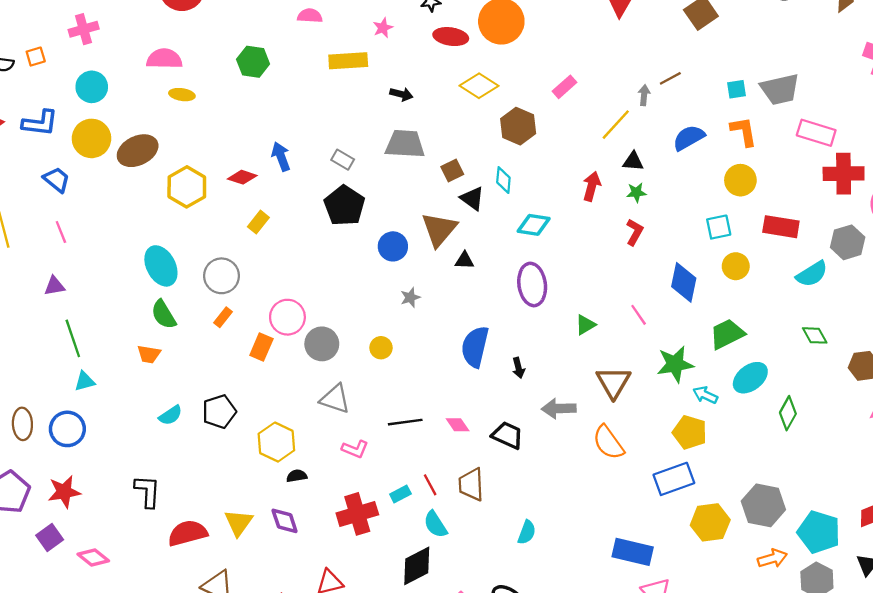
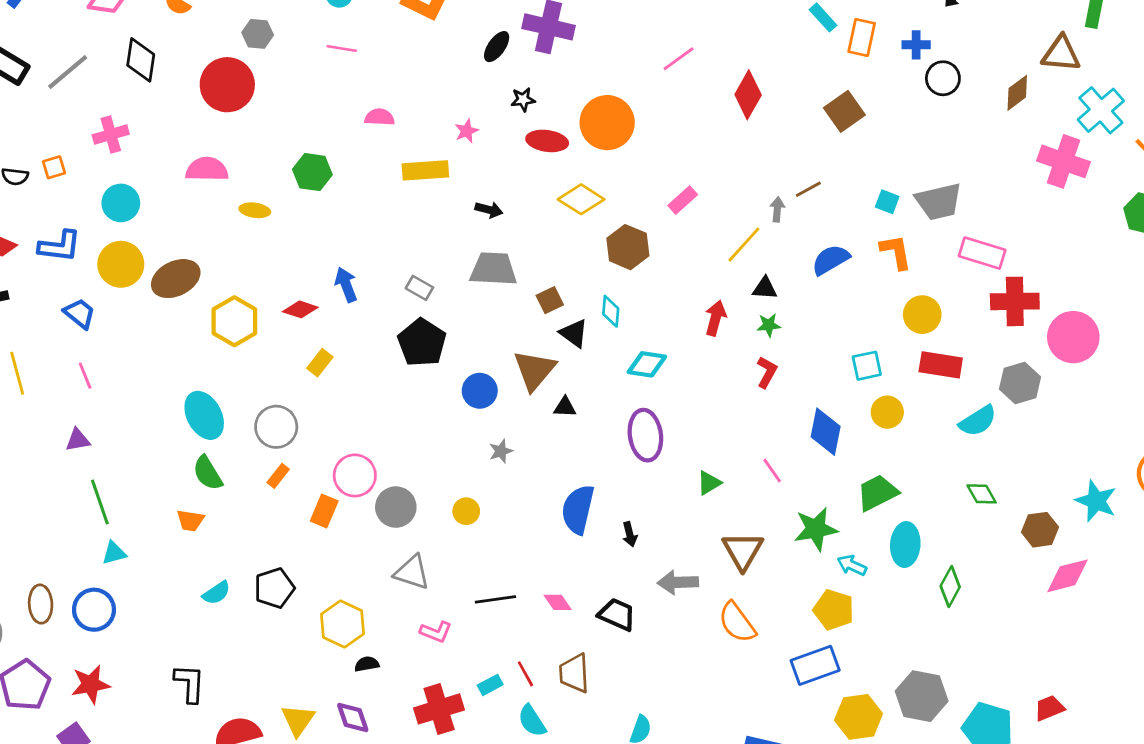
cyan square: (737, 89) -> (887, 202), turned 30
yellow ellipse: (182, 95) -> (255, 210), moved
yellow circle: (740, 180) -> (922, 315), moved
cyan ellipse: (750, 378) -> (905, 545), turned -48

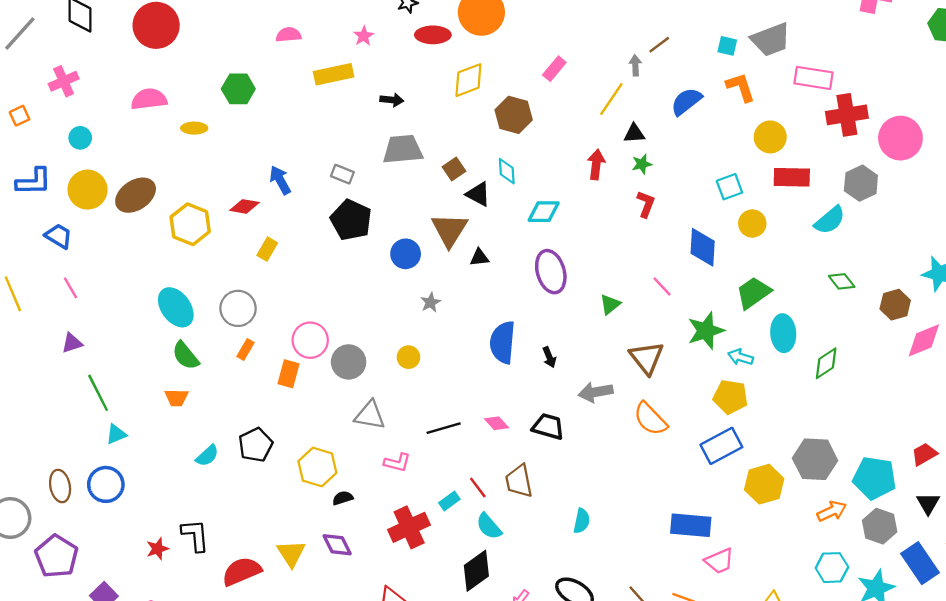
yellow diamond: (581, 199) -> (468, 80), turned -45
cyan circle: (121, 203) -> (80, 138), size x0.7
green diamond: (950, 586) -> (826, 363), turned 36
red star: (91, 684) -> (158, 549), moved, size x0.7

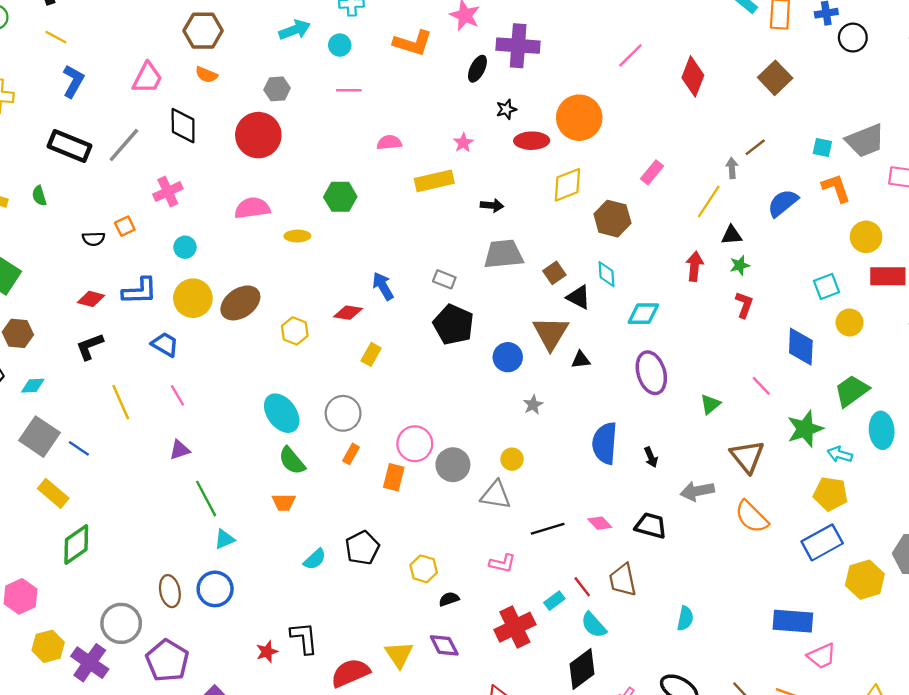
yellow hexagon: (190, 224) -> (295, 331), size x0.7
gray triangle: (370, 415) -> (496, 495), moved
yellow hexagon: (317, 467) -> (424, 569), size x0.7

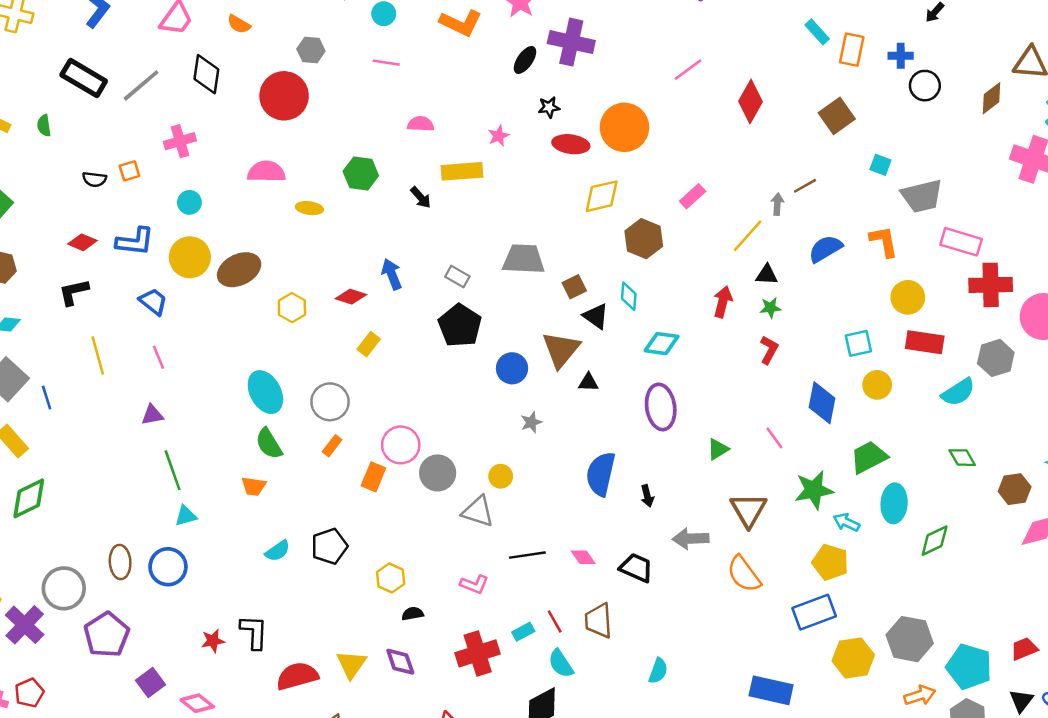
cyan square: (822, 147) -> (880, 165), moved
black arrow: (492, 205) -> (421, 197), moved, turned 35
blue line: (79, 448) -> (47, 398), turned 30

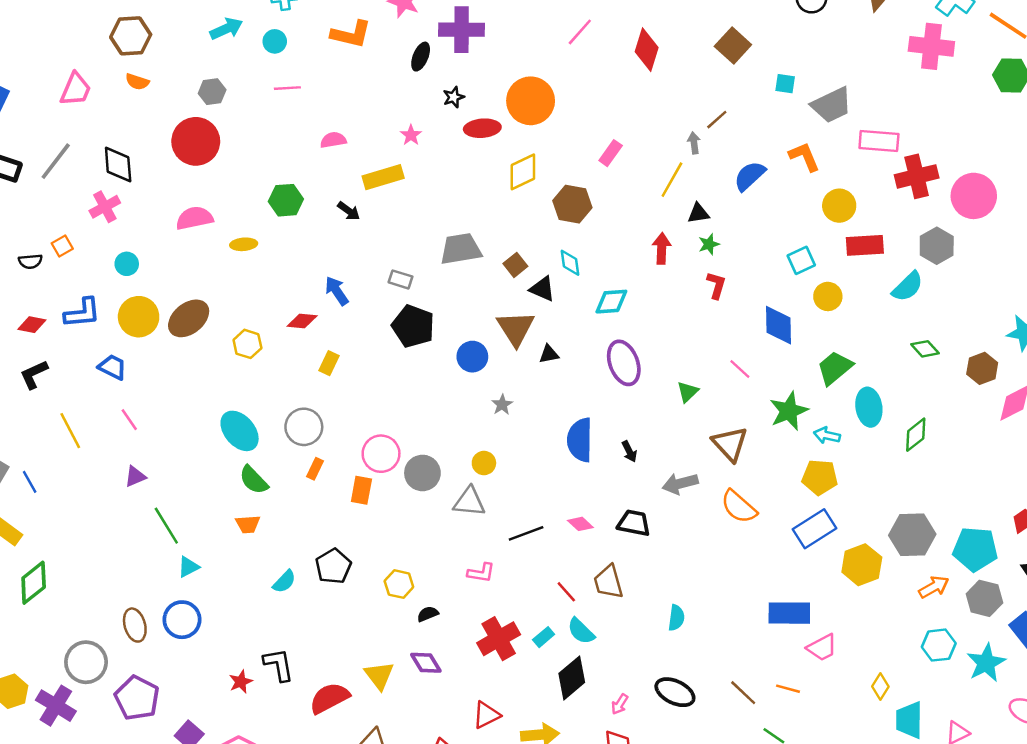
black diamond: (206, 74) -> (118, 165), moved
cyan rectangle: (523, 632) -> (544, 637), moved

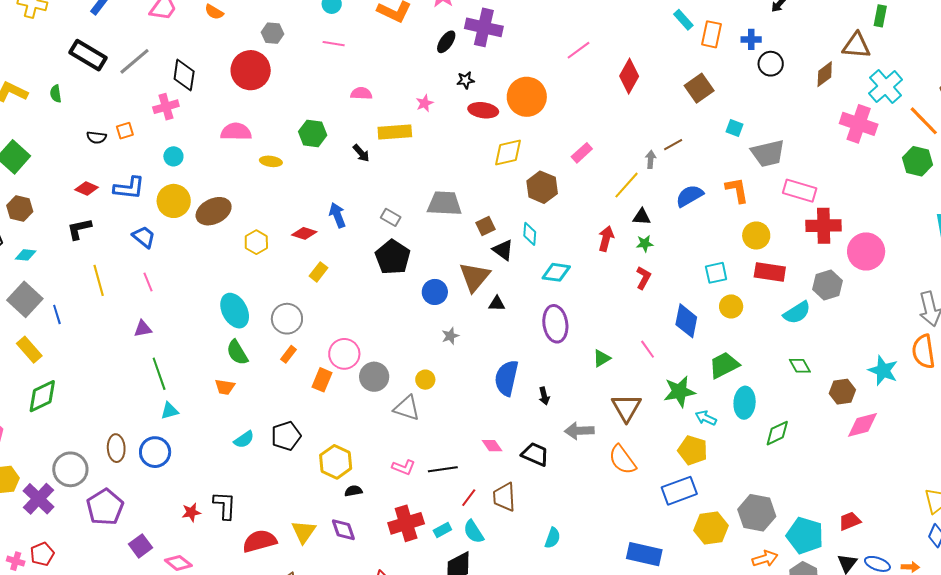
black line: (526, 533) -> (443, 469), moved
yellow hexagon: (399, 584) -> (336, 462), size x1.4
red line: (566, 592) -> (469, 498), turned 66

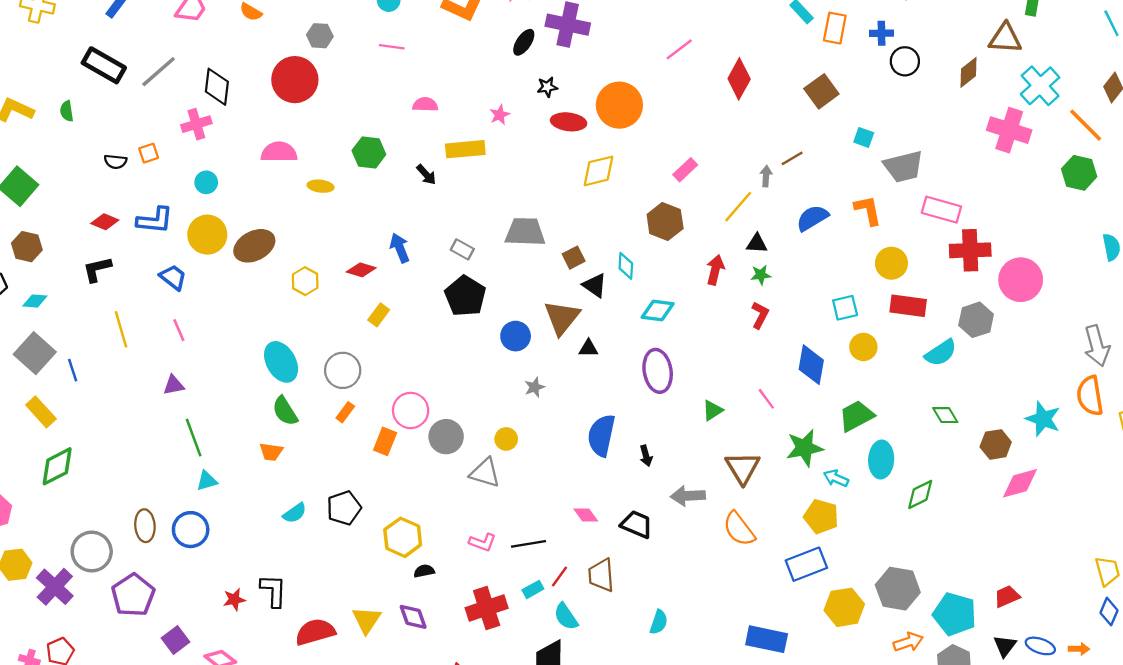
brown hexagon: (542, 187) -> (665, 222), moved
cyan rectangle: (442, 530) -> (533, 589), moved

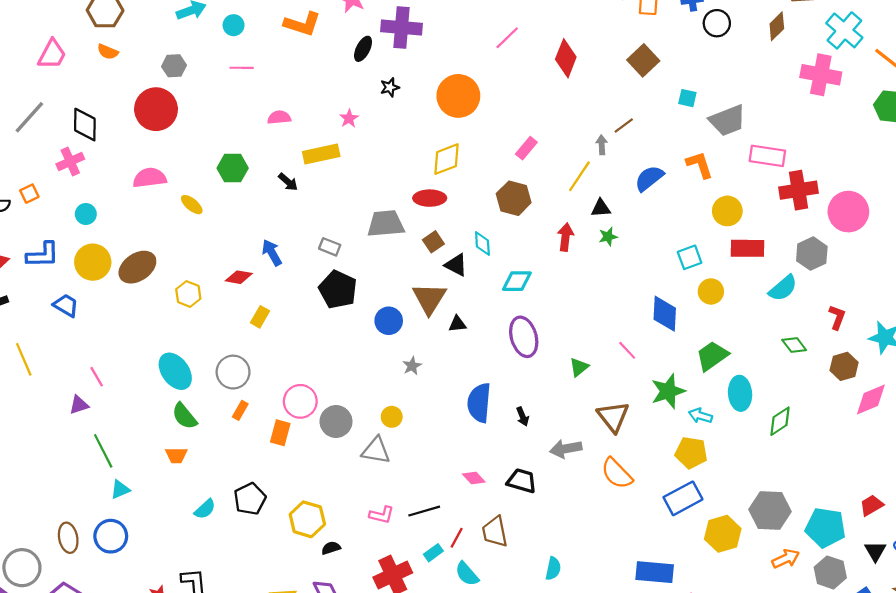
red ellipse: (569, 122) -> (430, 198), moved
yellow ellipse: (321, 186) -> (192, 205), turned 40
red L-shape: (760, 315) -> (837, 317), moved
pink line: (179, 330) -> (97, 377), moved

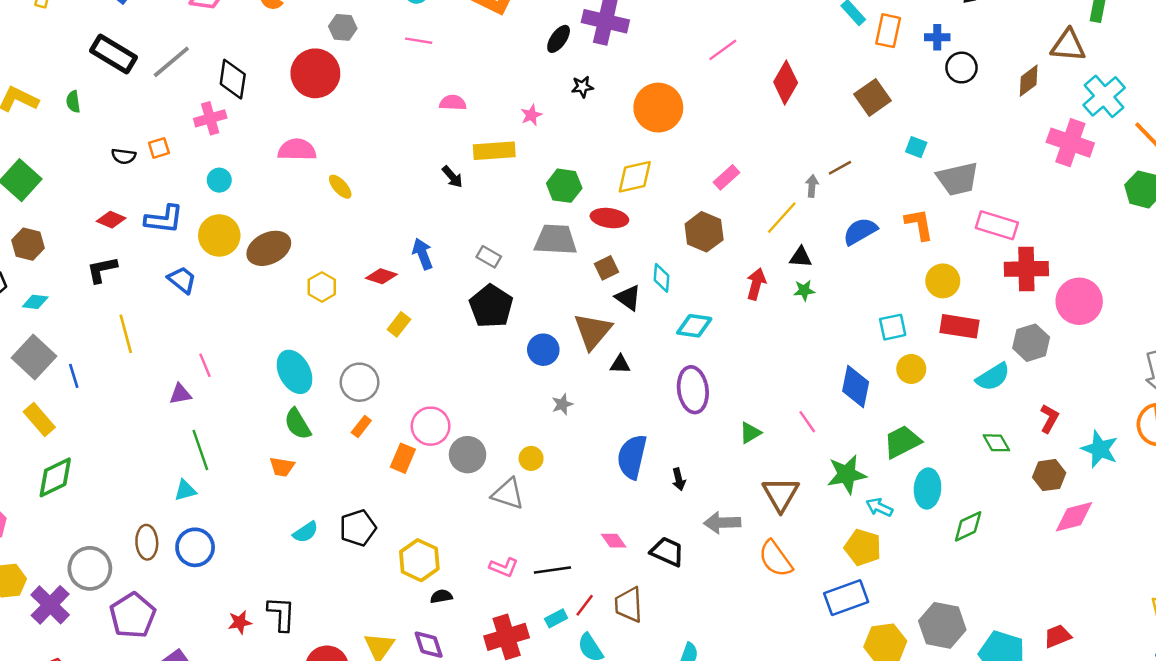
green hexagon: (233, 168) -> (564, 186), moved
cyan triangle: (120, 489) -> (185, 490), moved

